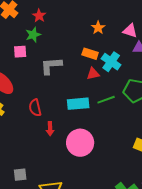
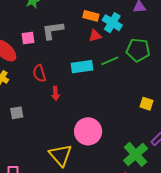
pink square: (20, 52) -> (28, 38), moved
pink circle: (80, 143) -> (88, 131), moved
gray square: (20, 175) -> (17, 113), moved

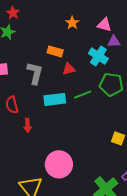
orange rectangle: (91, 16) -> (55, 51), moved
cyan cross: (112, 23) -> (98, 56), moved
gray L-shape: (53, 30) -> (35, 73), moved, turned 110

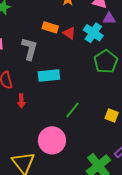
red triangle: (69, 69) -> (69, 33), moved, turned 48
green pentagon: (111, 85) -> (106, 62), turned 30
green line: (83, 95) -> (73, 110), moved, turned -30

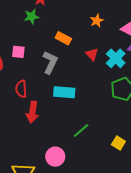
orange rectangle: (50, 27) -> (63, 38), moved
red arrow: (21, 101) -> (32, 112), size x1.5
pink circle: (52, 140) -> (55, 157), size x0.7

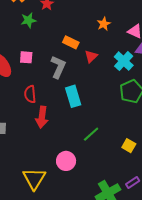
green star: (32, 17) -> (28, 20), moved
red triangle: (92, 54) -> (91, 56), moved, turned 32
cyan rectangle: (64, 92) -> (73, 96), turned 70

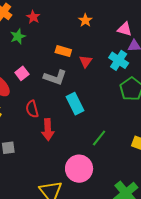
orange star: (104, 24) -> (85, 20), moved
pink square: (26, 57) -> (22, 73), turned -32
gray L-shape: (58, 67) -> (55, 77), turned 95
pink circle: (66, 161) -> (79, 169), size x1.4

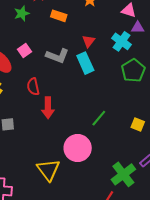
orange rectangle: (63, 51) -> (59, 16), moved
cyan rectangle: (75, 104) -> (85, 63), moved

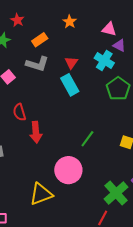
orange rectangle: (59, 16) -> (40, 40), turned -49
purple triangle: (138, 28) -> (119, 45), turned 32
gray L-shape: (57, 56) -> (37, 64), moved
yellow triangle: (48, 170) -> (41, 194), turned 50

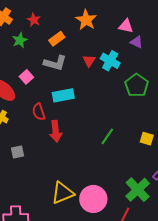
orange star: (70, 22) -> (86, 20), size x1.5
cyan cross: (104, 60) -> (110, 61), moved
cyan rectangle: (70, 85) -> (63, 95), moved, turned -70
pink circle: (68, 170) -> (93, 199), moved

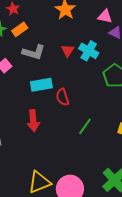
orange rectangle: (57, 39) -> (20, 29), moved
red semicircle: (39, 112) -> (62, 97), moved

